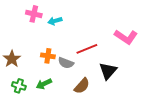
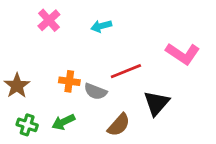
pink cross: (34, 14) -> (49, 20), turned 35
cyan arrow: (55, 21) -> (101, 26), moved

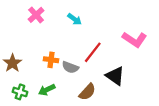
cyan arrow: (101, 26) -> (75, 19), turned -128
red line: (126, 71) -> (93, 52), turned -30
black triangle: (156, 103) -> (115, 76), turned -36

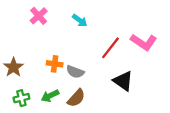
red line: (93, 52) -> (111, 48), moved
green cross: (20, 92) -> (21, 98), turned -32
brown semicircle: (87, 92) -> (76, 98), moved

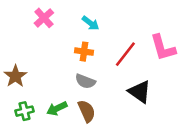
pink L-shape: (144, 42) -> (163, 48), turned 40
orange cross: (55, 64) -> (84, 52), moved
brown semicircle: (76, 98) -> (87, 111), turned -66

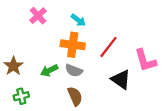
pink L-shape: (163, 48) -> (145, 60), moved
orange cross: (84, 52) -> (73, 45), size x1.5
green arrow: (57, 109) -> (49, 70), moved

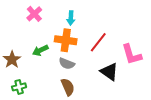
cyan arrow: (78, 20) -> (71, 18), turned 56
green arrow: (49, 70) -> (40, 50), moved

